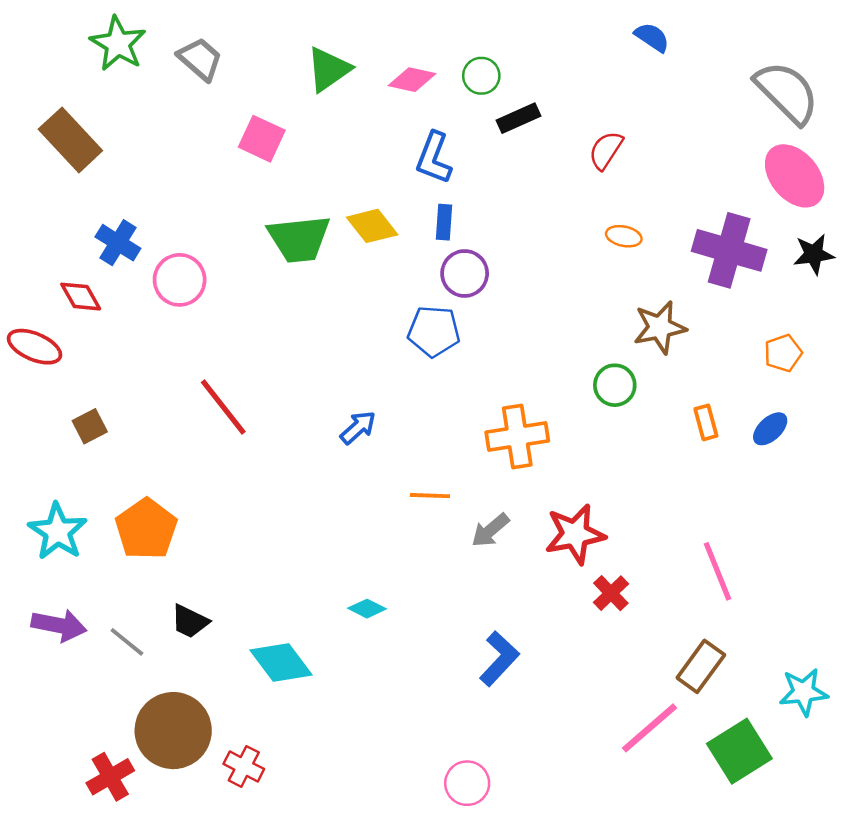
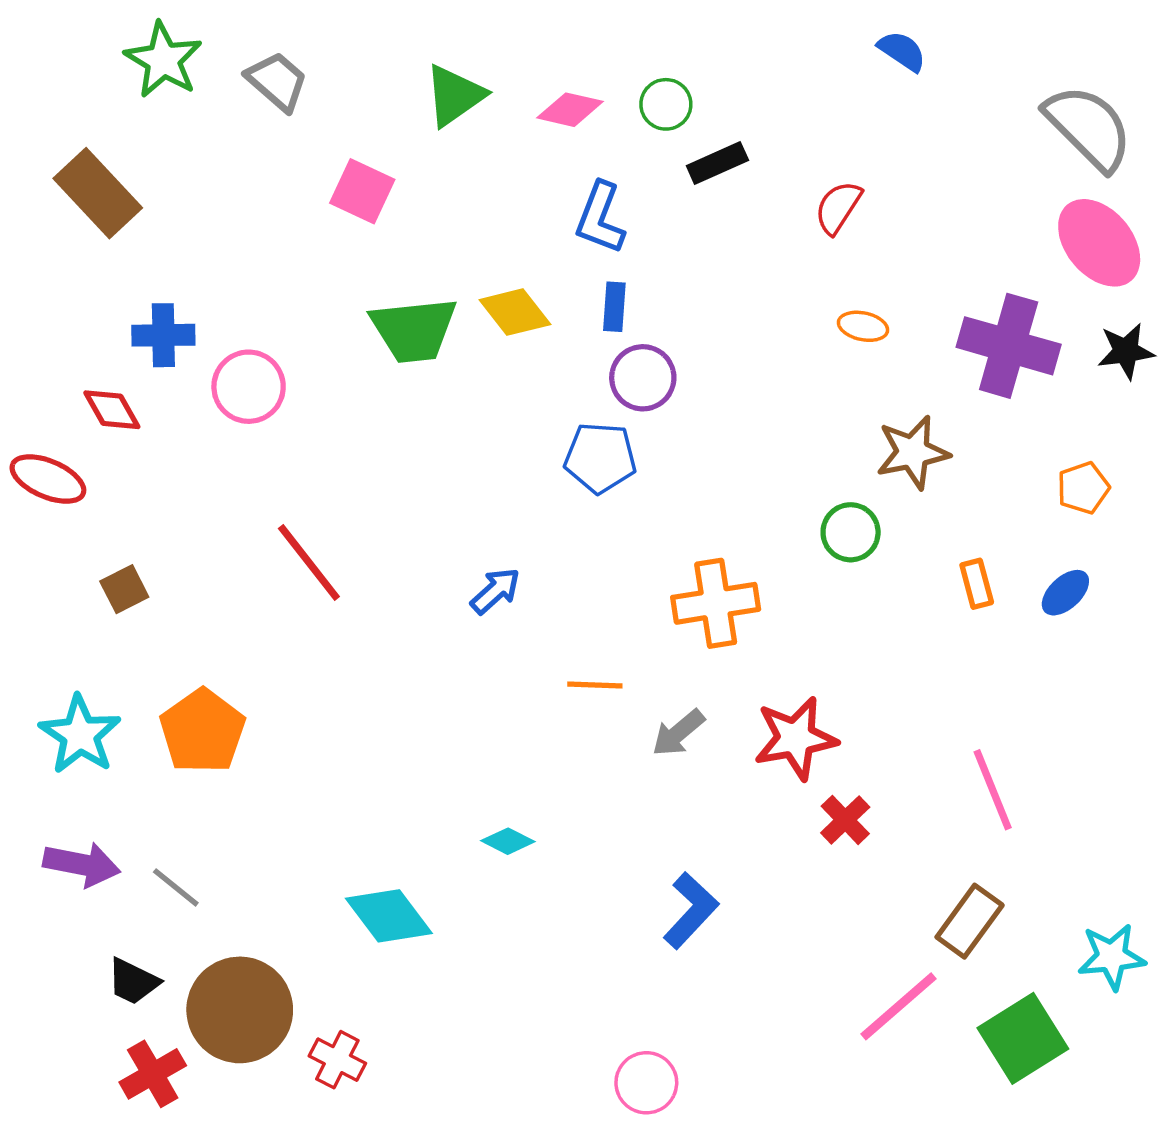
blue cross: (118, 243) -> (163, 335), turned -33
black trapezoid: (190, 621) -> (133, 982), moved

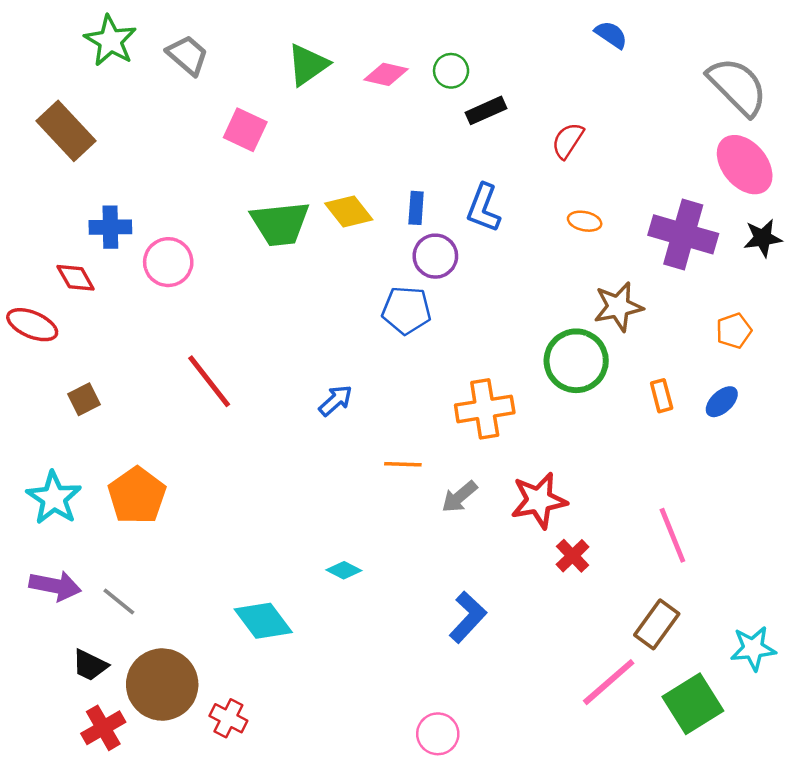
blue L-shape: (600, 218) -> (484, 208), moved
green circle: (851, 532) -> (576, 361), size x1.6

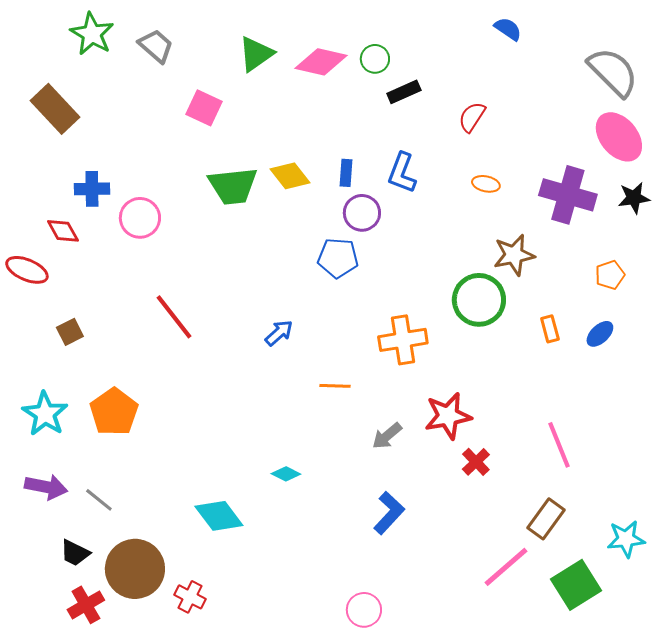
pink diamond: (386, 74) -> (321, 62), size x1.4
gray arrow: (459, 497) -> (387, 436), moved

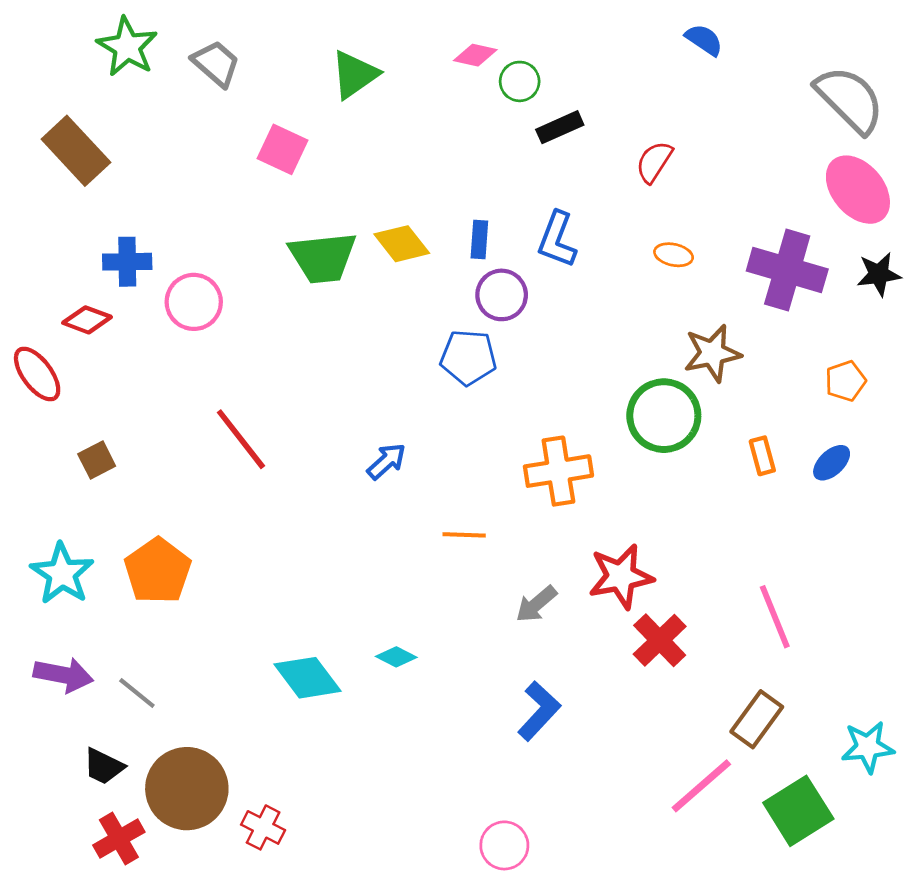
pink diamond: (321, 62) -> (475, 55), moved, size x0.6
red diamond: (63, 231) -> (87, 320), turned -40
red ellipse: (27, 270) -> (37, 374), turned 30
red cross: (476, 462) -> (660, 640), size x1.4
cyan diamond: (219, 516) -> (307, 678), moved

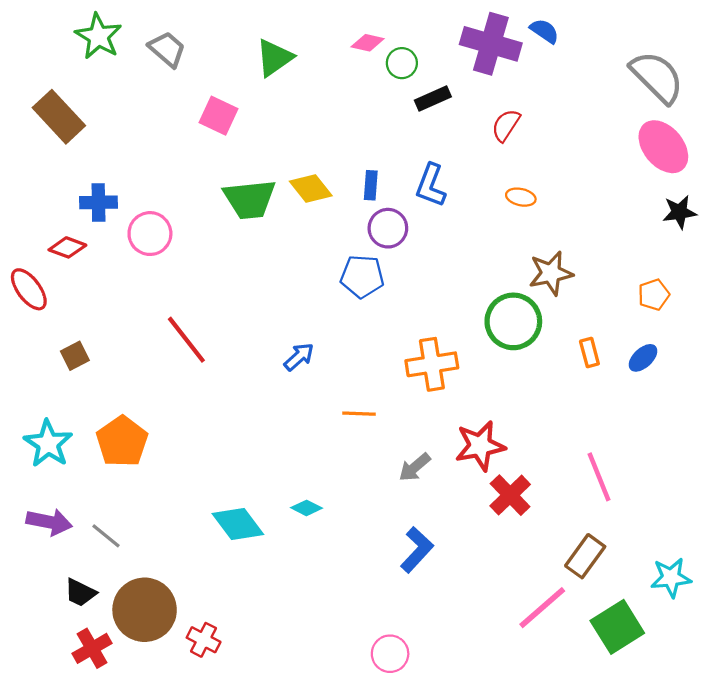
purple cross: (787, 270) -> (491, 44), moved

